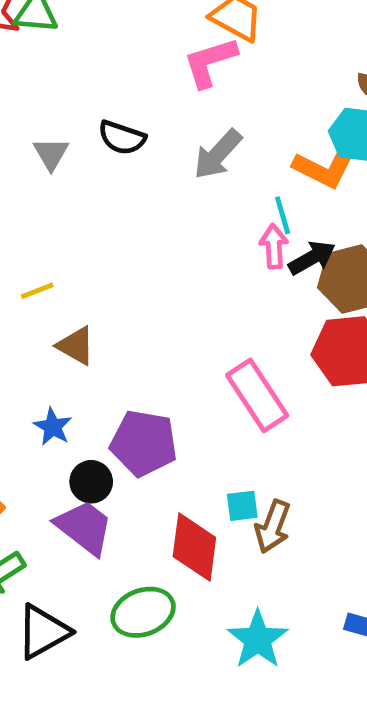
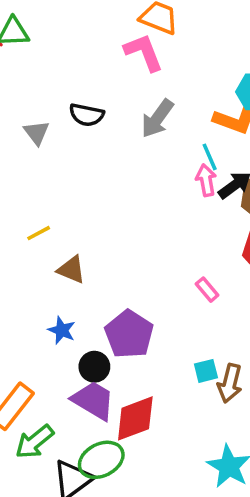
pink L-shape: (210, 62) -> (144, 52), turned 93
pink rectangle: (257, 395) -> (207, 290), size x0.5
purple pentagon: (144, 443) -> (129, 334), turned 30
red diamond: (194, 547) -> (135, 418), moved, turned 69
green ellipse: (143, 612) -> (101, 460), moved

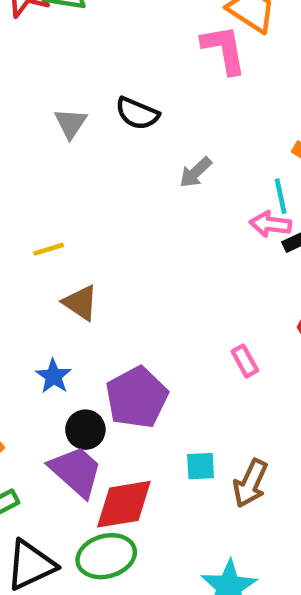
gray arrow: (157, 118) -> (196, 172), moved, size x0.7
pink arrow: (206, 180) -> (270, 224), turned -84
cyan square: (206, 371) -> (201, 466), moved
green ellipse: (101, 460) -> (106, 556), moved

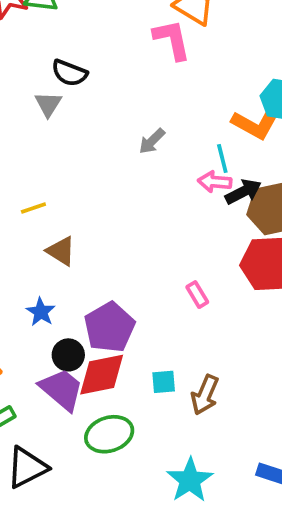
black semicircle: (137, 113) -> (69, 73), moved
red diamond: (124, 504) -> (102, 375), moved
green ellipse: (106, 556) -> (109, 434), moved

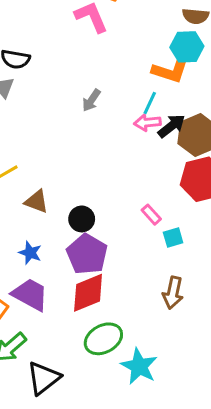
cyan line: (222, 158) -> (150, 103), turned 50
black circle: (68, 355) -> (82, 219), moved
cyan square: (164, 382) -> (173, 238), moved
purple trapezoid: (62, 389) -> (30, 295), moved
cyan star: (190, 480) -> (139, 366), moved

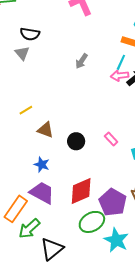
pink rectangle: (151, 215) -> (111, 139), moved
purple pentagon: (87, 254) -> (113, 202), moved

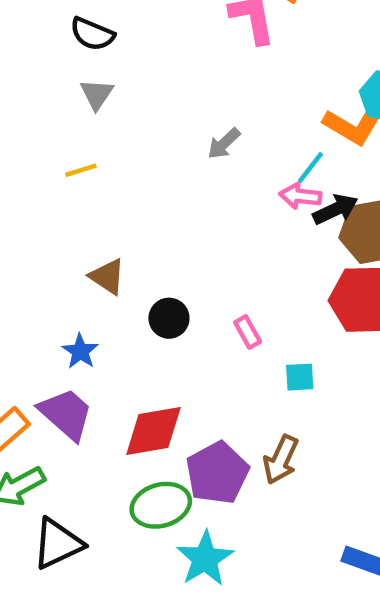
black semicircle: (30, 34) -> (92, 34), moved
yellow line: (26, 110) -> (81, 170), moved

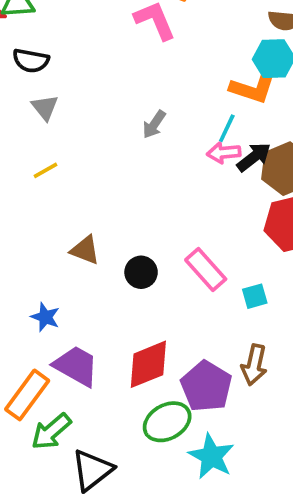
pink rectangle: (248, 332) -> (206, 269), size x1.6
blue star: (80, 351) -> (45, 317), moved

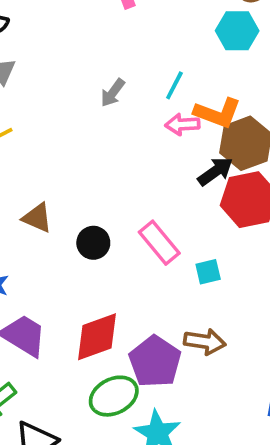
orange L-shape: (253, 89) -> (217, 113), moved
cyan line: (227, 128) -> (174, 85), moved
black arrow: (254, 157) -> (215, 171), moved
brown arrow: (254, 365) -> (205, 342), turned -96

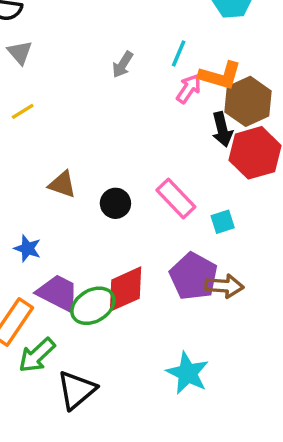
pink arrow: (182, 124) -> (189, 89), turned 132
black arrow: (215, 171) -> (222, 129), turned 116
purple pentagon: (155, 362) -> (193, 276), moved
green ellipse: (114, 396) -> (93, 306), moved

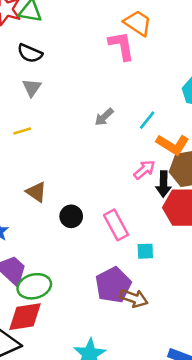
pink arrow: (189, 89) -> (144, 170), moved
red diamond: (125, 289) -> (25, 317), moved

